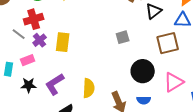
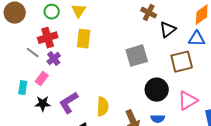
gray square: (123, 37) -> (137, 56), size x1.6
yellow rectangle: (63, 42) -> (84, 39), moved
pink rectangle: (28, 60) -> (42, 79), turned -32

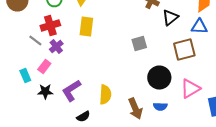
gray square: (137, 56) -> (139, 44), size x0.7
cyan rectangle: (23, 88) -> (25, 76), turned -32

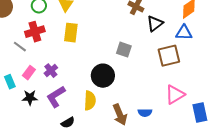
gray square: (139, 44) -> (124, 50), turned 35
purple cross: (56, 46) -> (51, 71), moved
black circle: (159, 78) -> (103, 76), moved

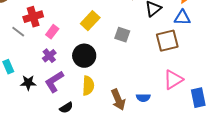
yellow rectangle: (71, 33) -> (90, 21), moved, turned 36
pink rectangle: (29, 73) -> (52, 32), moved
black circle: (103, 76) -> (84, 56), moved

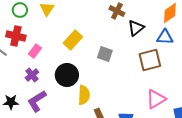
red cross: (33, 17) -> (16, 36), turned 30
yellow semicircle: (88, 86) -> (84, 95), moved

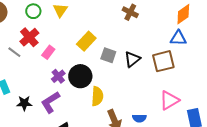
black triangle: (136, 28) -> (132, 59), moved
red cross: (16, 36) -> (29, 37), turned 36
gray square: (105, 54) -> (108, 55), moved
purple cross: (32, 75) -> (58, 76), moved

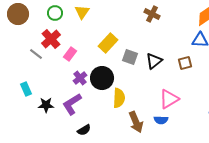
brown square: (163, 61) -> (185, 63), size x0.6
pink triangle: (169, 100) -> (169, 99), moved

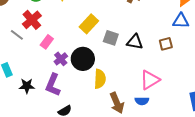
pink rectangle: (70, 54) -> (47, 42), moved
black triangle: (154, 61) -> (135, 42), turned 48
purple L-shape: (72, 104) -> (53, 85), turned -35

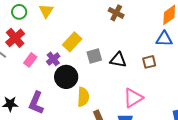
gray square: (111, 38) -> (94, 56), turned -35
purple cross: (61, 59) -> (53, 59), moved

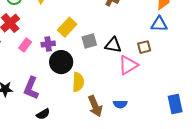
purple cross: (53, 59) -> (48, 44), turned 32
pink triangle: (133, 98) -> (128, 65), moved

